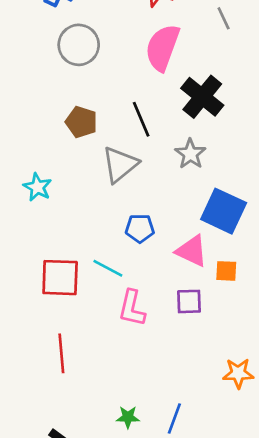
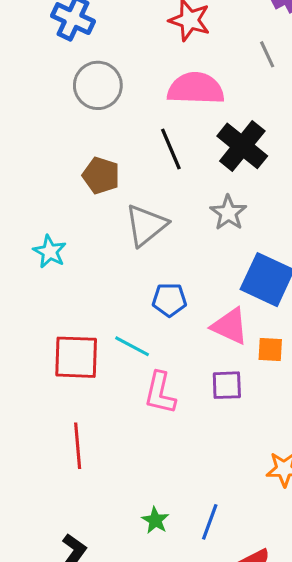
pink semicircle: (162, 48) -> (196, 88), turned 72
black line: (141, 119) -> (171, 149), moved
green star: (128, 417) -> (155, 520), turned 30

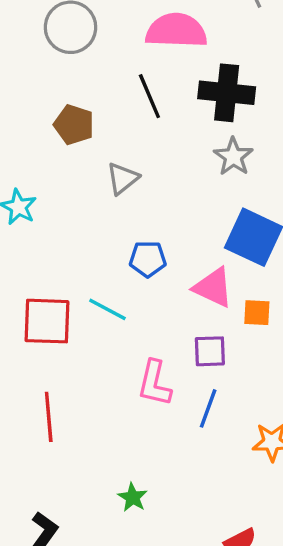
black cross: (242, 146) -> (227, 93), turned -33
gray star: (228, 213) -> (233, 157), moved
gray triangle: (146, 225) -> (123, 178), size x0.7
pink L-shape: (160, 393) -> (154, 383), moved
blue line: (210, 522) -> (208, 408), moved

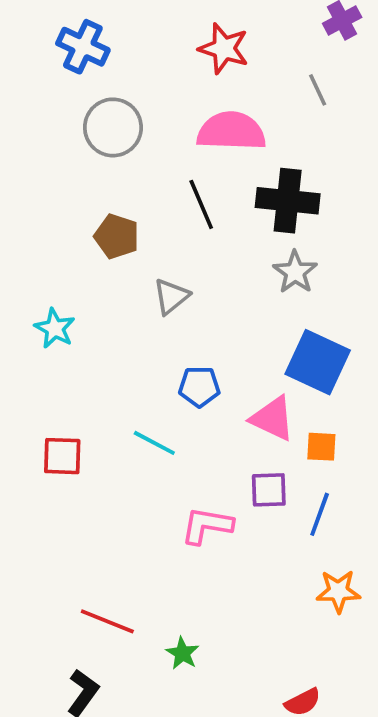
red square: (47, 321) -> (62, 456), moved, size x0.7
pink L-shape: (154, 383) -> (207, 526), turned 87
blue line: (208, 408) -> (320, 514), moved
red line: (49, 417) -> (107, 621), moved, turned -63

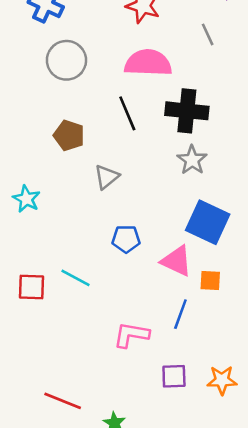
cyan line: (154, 443) -> (76, 278), moved
purple square: (269, 490) -> (174, 376), moved
blue line: (320, 514) -> (180, 314), moved

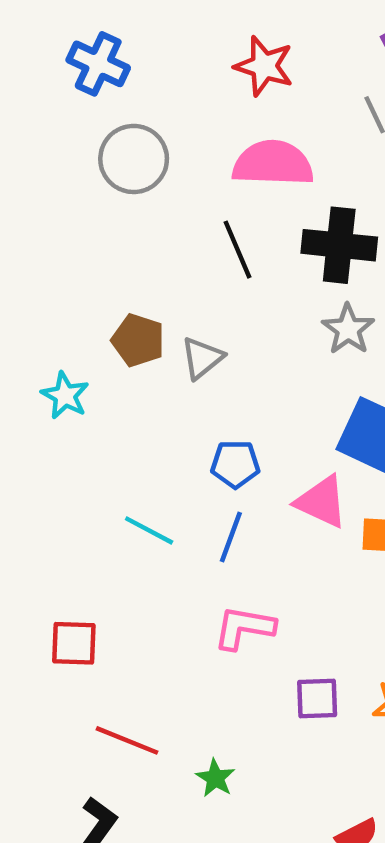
brown pentagon: (69, 135) -> (138, 340), moved
red square: (32, 287) -> (74, 643), moved
blue line: (180, 314) -> (231, 537), moved

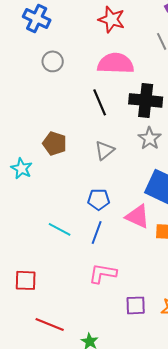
gray circle: (134, 159) -> (53, 61), size x0.7
gray triangle: (202, 358) -> (105, 150), moved

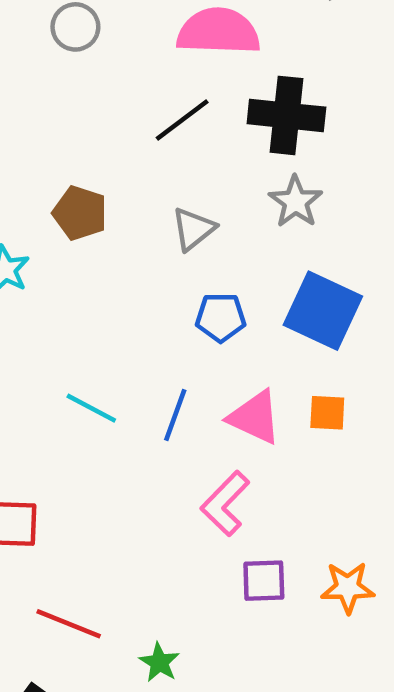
black line: (100, 102) -> (182, 120), turned 76
blue pentagon: (99, 199) -> (221, 317), moved
pink triangle: (138, 216) -> (255, 417), moved
pink L-shape: (103, 273) -> (225, 504), moved, turned -56

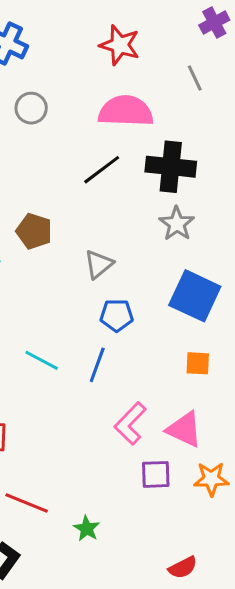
gray triangle: (193, 229) -> (99, 264), moved
blue pentagon: (221, 317) -> (117, 315), moved
pink triangle: (255, 417) -> (184, 429), moved

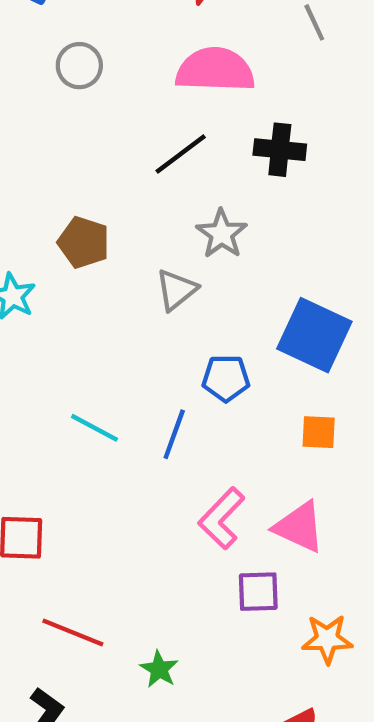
black cross: (171, 167) -> (280, 150), size x0.7
gray star: (177, 224) -> (222, 234), moved
blue pentagon: (117, 315) -> (226, 378), moved
orange star: (211, 479) -> (327, 639), moved

